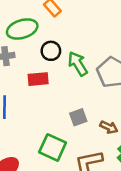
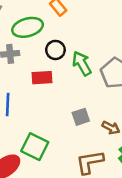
green square: (53, 147) -> (35, 147), moved

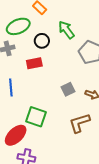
green arrow: (82, 64) -> (66, 30), moved

